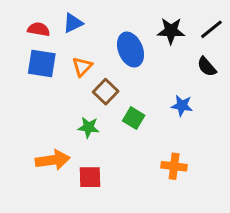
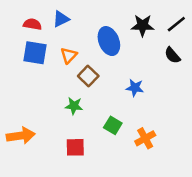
blue star: (182, 106) -> (135, 88), moved
green square: (134, 118) -> (113, 125), moved
orange arrow: (53, 160) -> (21, 136), moved
orange cross: (174, 166) -> (145, 138), turned -36

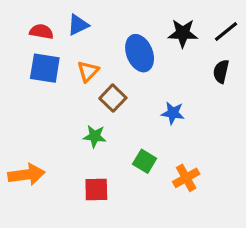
black semicircle: (172, 55) -> (221, 71), turned 54

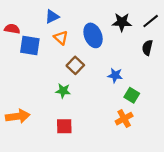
red semicircle: (41, 32) -> (12, 29), moved
orange triangle: (88, 71) -> (61, 38), moved, turned -32
green square: (145, 161) -> (132, 95), moved

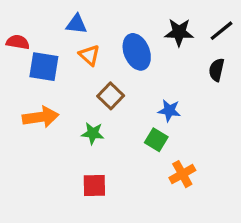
blue triangle: (52, 17) -> (76, 24), turned 32
green square: (132, 95) -> (156, 140), moved
orange arrow: (18, 116) -> (41, 117), moved

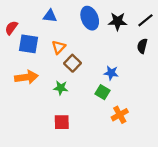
red semicircle: (18, 42) -> (11, 28), turned -64
blue ellipse: (137, 52) -> (90, 18), moved
orange triangle: (89, 55) -> (59, 47), moved, turned 32

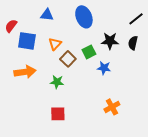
black star: (118, 21) -> (110, 41), moved
green square: (103, 92) -> (89, 52), moved, turned 32

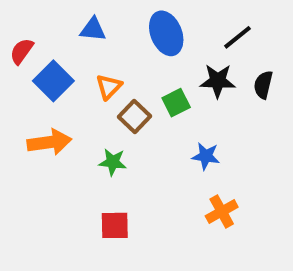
black line: (136, 19) -> (237, 37), moved
blue square: (27, 41) -> (53, 81), turned 36
blue star: (104, 68) -> (206, 156), moved

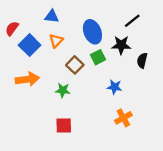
blue ellipse: (166, 33) -> (92, 32), moved
black semicircle: (263, 85) -> (142, 60), moved
orange triangle: (109, 87) -> (56, 41), moved

